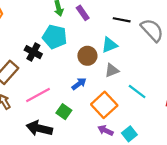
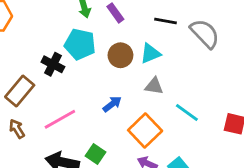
brown circle: (87, 56) -> (120, 55), moved
gray triangle: (112, 70) -> (154, 86), turned 32
green square: (64, 112) -> (96, 154), moved

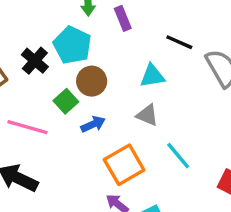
brown circle: (120, 55) -> (92, 81), moved
pink line: (60, 119) -> (27, 127), turned 32
green square: (96, 154) -> (66, 101), moved

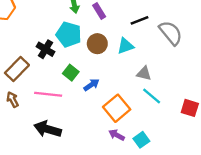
black line: (179, 42) -> (139, 20), turned -36
brown circle: (92, 81) -> (97, 44), moved
gray triangle: (147, 115) -> (144, 73), moved

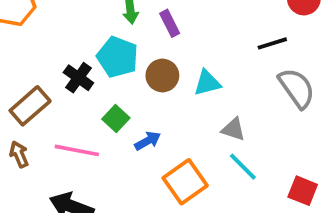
black line: (139, 20) -> (272, 43), moved
gray semicircle: (171, 33) -> (297, 88), moved

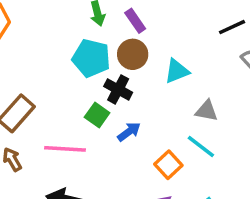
brown circle: (162, 76) -> (133, 54), moved
black cross: (78, 78) -> (118, 89), moved
cyan line: (243, 167) -> (201, 147), moved
orange square: (185, 182) -> (168, 165), size x0.7

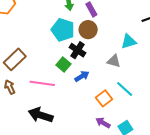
cyan triangle: (177, 71) -> (129, 41), moved
gray triangle: (207, 111) -> (114, 61), moved

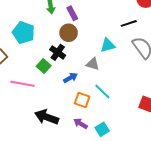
cyan pentagon: (63, 30) -> (24, 33), moved
blue arrow: (82, 76) -> (70, 78), moved
orange square: (104, 98) -> (82, 100), turned -35
black arrow: (41, 115) -> (47, 117), moved

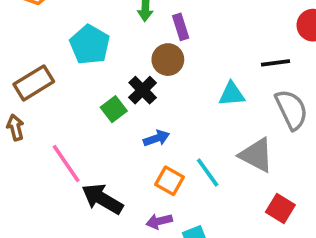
gray triangle: (93, 64) -> (256, 155), moved, size x1.5
pink line: (22, 84) -> (66, 163), moved, turned 35
purple arrow: (81, 124) -> (159, 221), turned -56

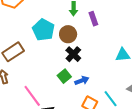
brown circle: (168, 60) -> (68, 34), moved
green square: (114, 109) -> (64, 76), moved

